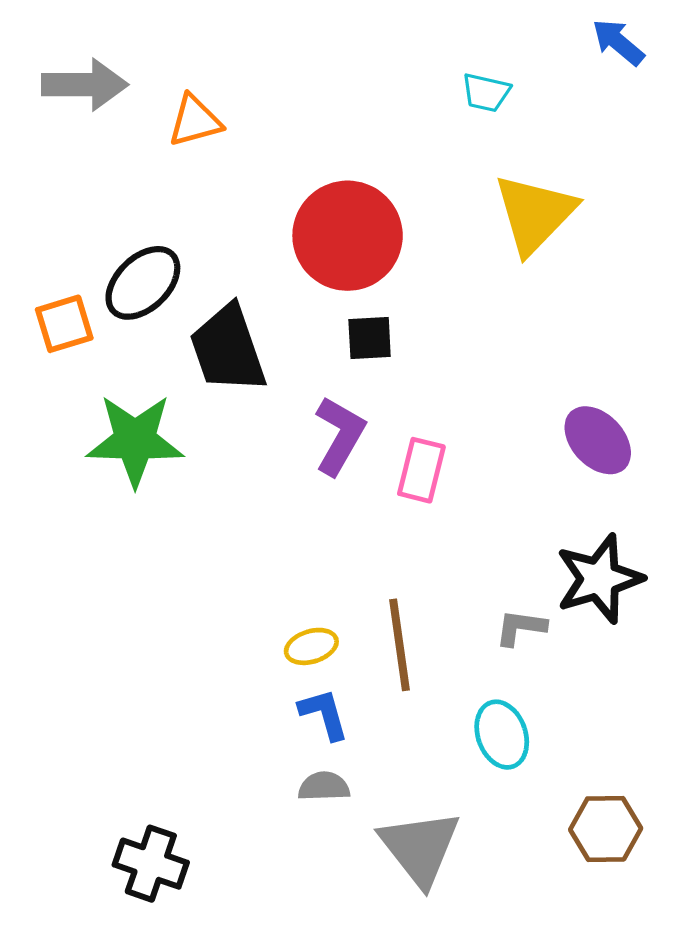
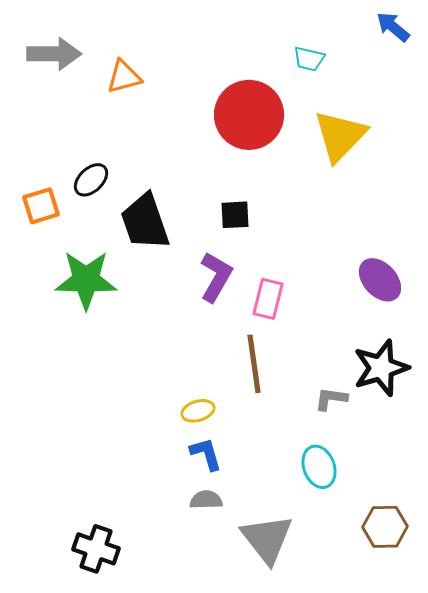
red circle: (348, 236) -> (249, 115), moved
black ellipse: (143, 283) -> (91, 180), size x0.7
brown line: (399, 645) -> (254, 364), moved

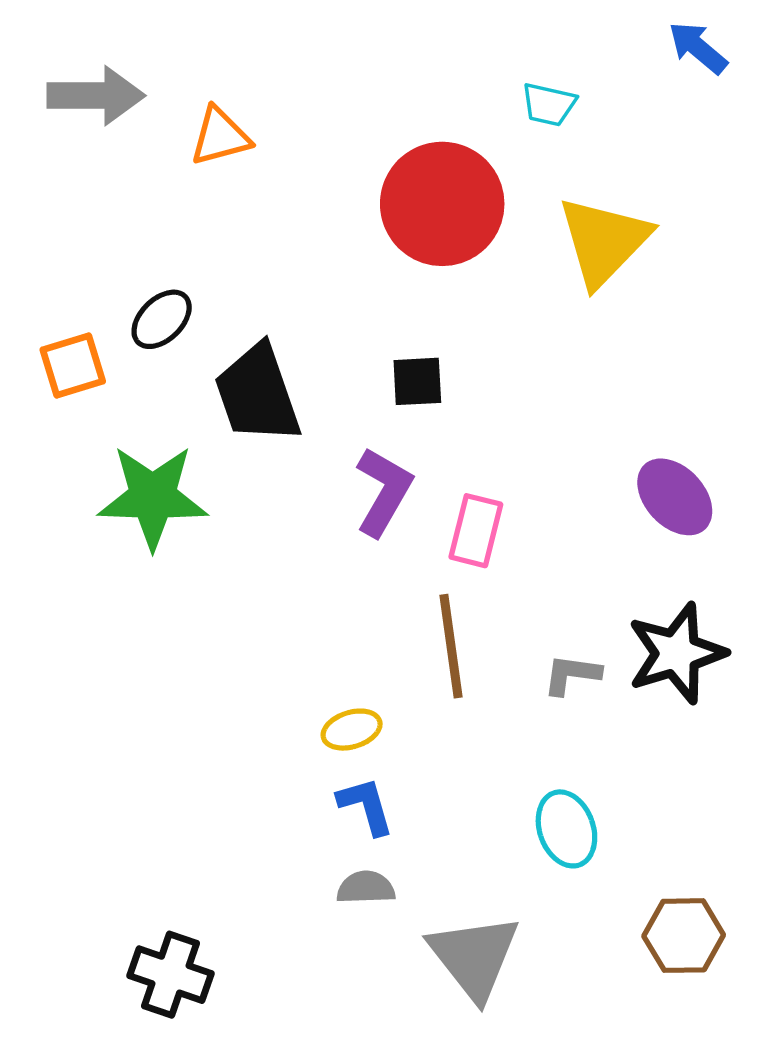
gray L-shape: (331, 399) -> (572, 674), moved

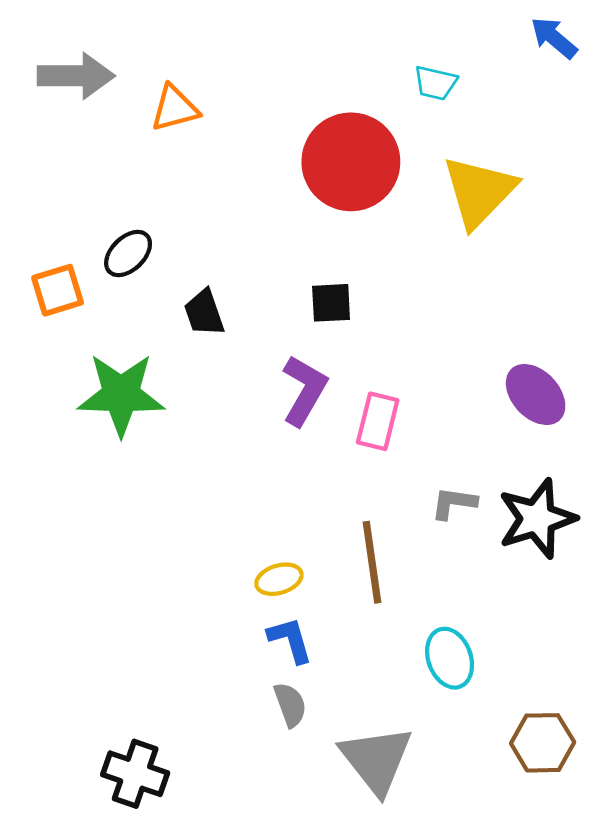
black trapezoid: (257, 394) -> (204, 313), size x0.6
brown line: (451, 646) -> (372, 562), moved
gray L-shape: (572, 674) -> (454, 503), moved
gray semicircle: (366, 888) -> (290, 705), turned 72

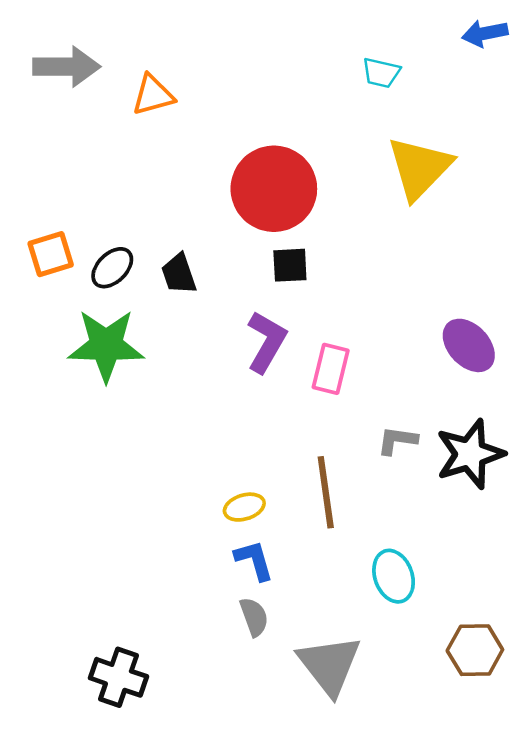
blue arrow: (554, 38) -> (485, 33), turned -51
red circle: (351, 162) -> (274, 189), moved
black ellipse: (128, 253) -> (112, 268), moved

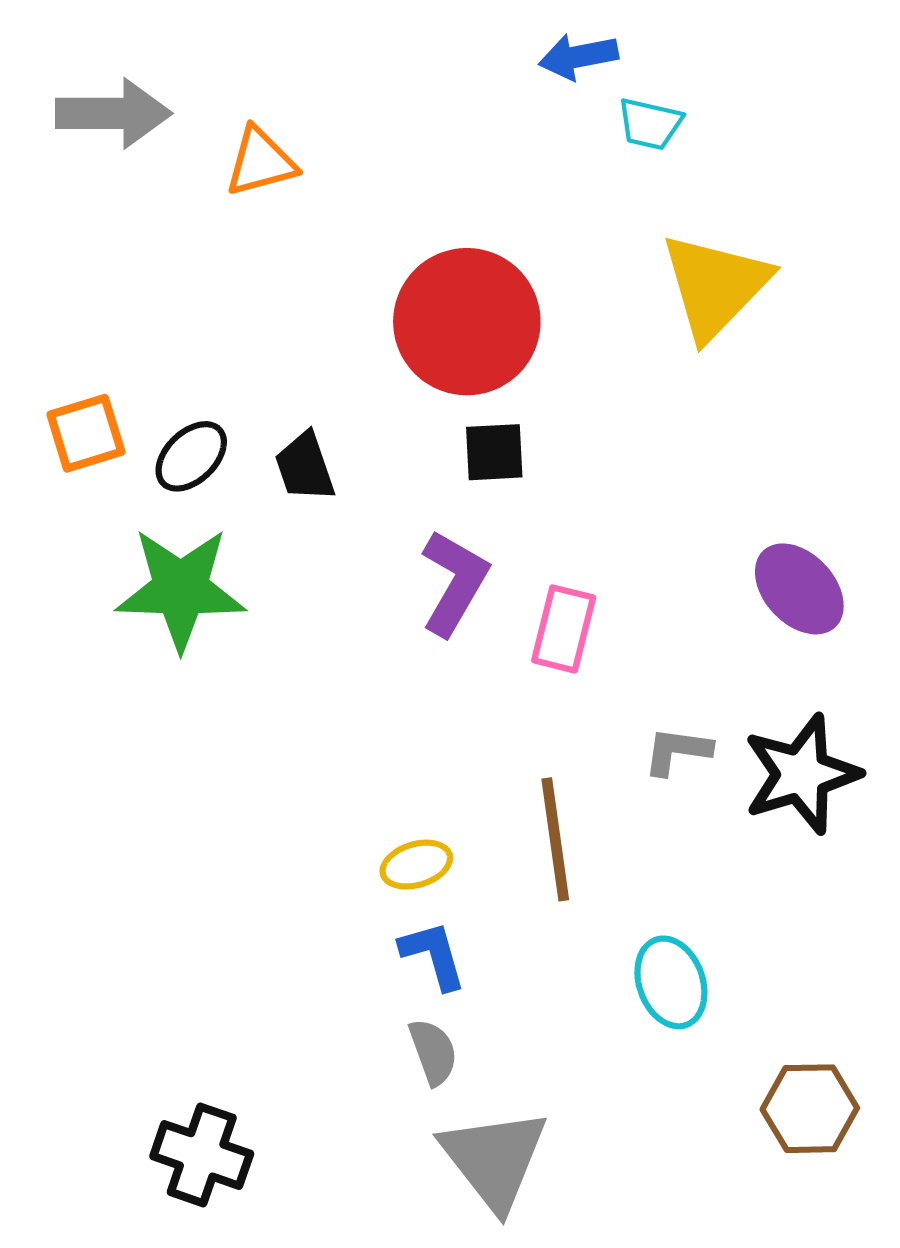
blue arrow: (485, 33) -> (578, 57), moved
gray triangle: (329, 665) -> (494, 1159), moved

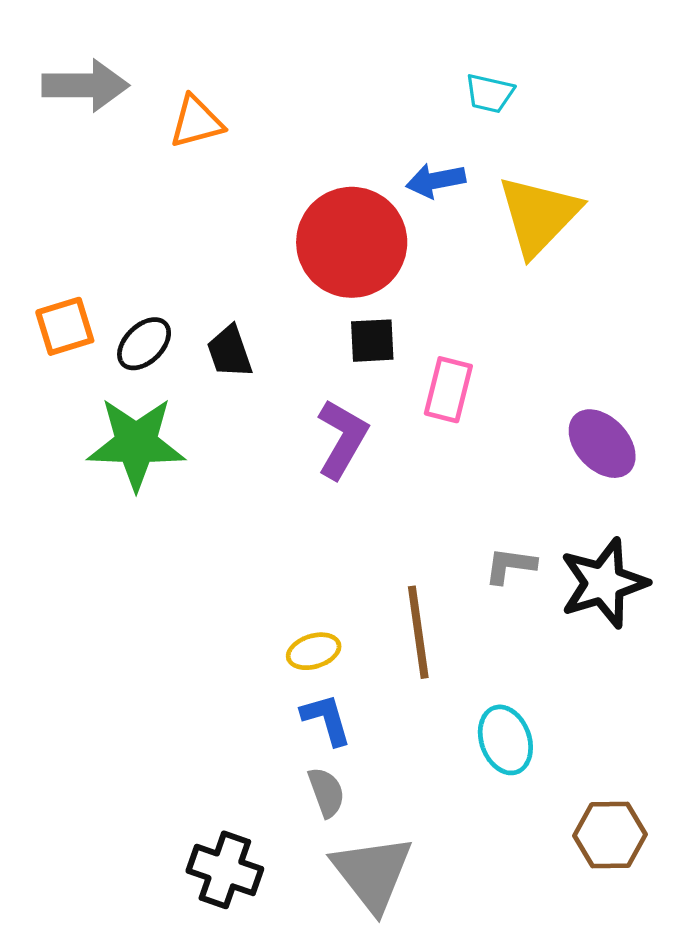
blue arrow: (578, 57) -> (436, 180), moved
pink rectangle: (564, 629) -> (448, 390), moved
black cross: (202, 1155) -> (225, 870), moved

